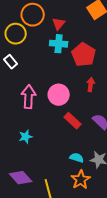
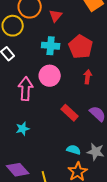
cyan cross: (59, 44) -> (51, 46), moved
pink circle: (59, 95) -> (50, 76), moved

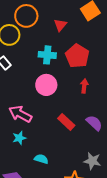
red triangle: (56, 16) -> (60, 25), moved
pink arrow: (26, 89) -> (20, 114), moved, turned -65
cyan semicircle: (74, 150) -> (41, 159), moved

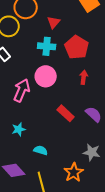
red triangle: (60, 25) -> (54, 22), moved
pink arrow: (20, 114) -> (22, 90), moved, turned 85

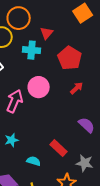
cyan cross: (47, 46) -> (32, 50), moved
red arrow: (84, 77) -> (77, 88), turned 40
red rectangle: (66, 113) -> (59, 148), moved

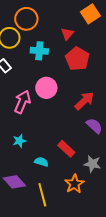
red triangle: (47, 33) -> (67, 34), moved
red arrow: (77, 88) -> (84, 101), moved, size x1.5

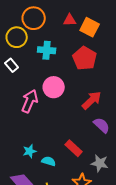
orange square: (90, 14) -> (90, 27), moved, turned -30
red triangle: (67, 34) -> (70, 20), moved, turned 48
cyan star: (19, 141) -> (30, 151), moved

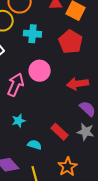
red arrow: (92, 100) -> (78, 84), turned -145
cyan star: (30, 151) -> (19, 121), moved
gray star: (100, 163) -> (86, 132), moved

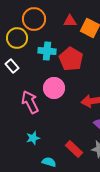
red pentagon: (71, 42) -> (71, 59), moved
pink arrow: (16, 85) -> (30, 102), turned -50

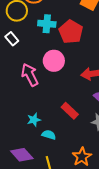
cyan star: (33, 138) -> (34, 120), moved
red rectangle: (74, 149) -> (70, 111), moved

